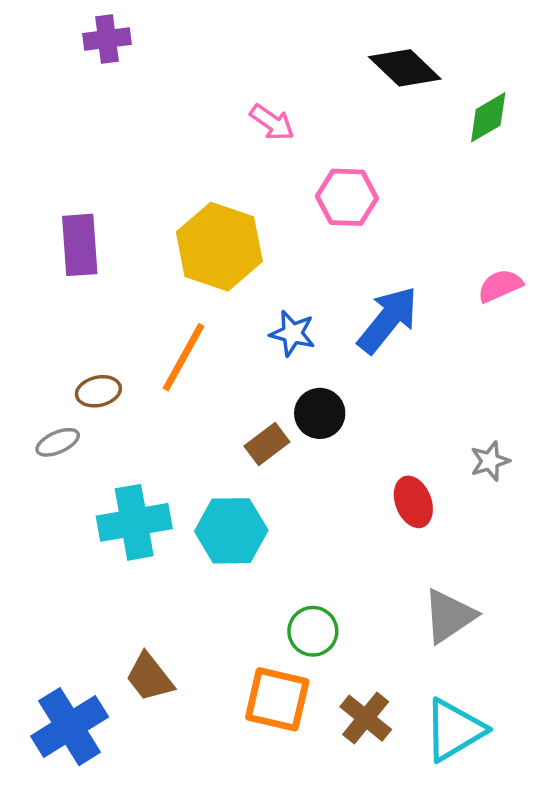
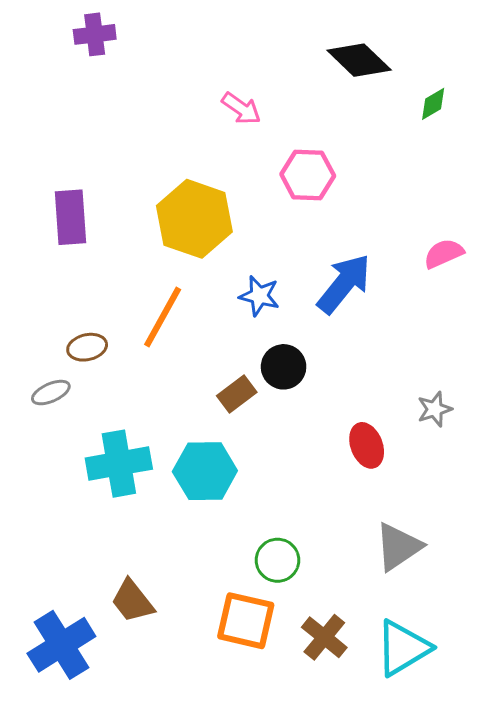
green diamond: (488, 117) -> (433, 104), size x0.7

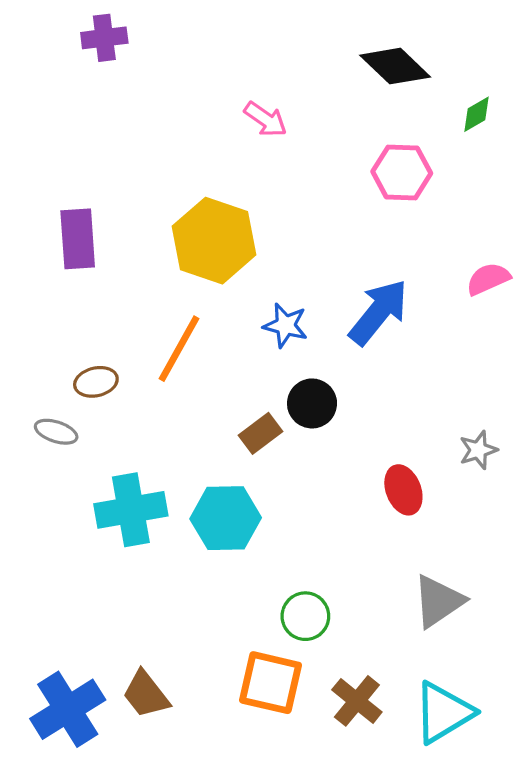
pink hexagon: (308, 175) -> (402, 172), moved
gray ellipse: (51, 393) -> (56, 432), turned 42
brown trapezoid: (132, 601) -> (146, 694), moved

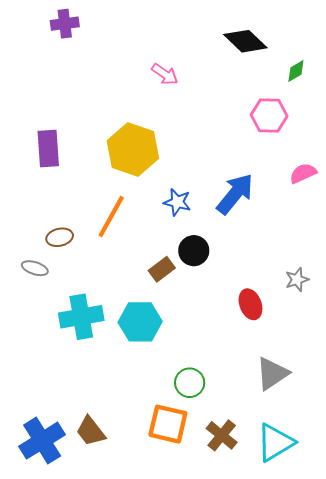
pink hexagon: (402, 172) -> (269, 115), moved

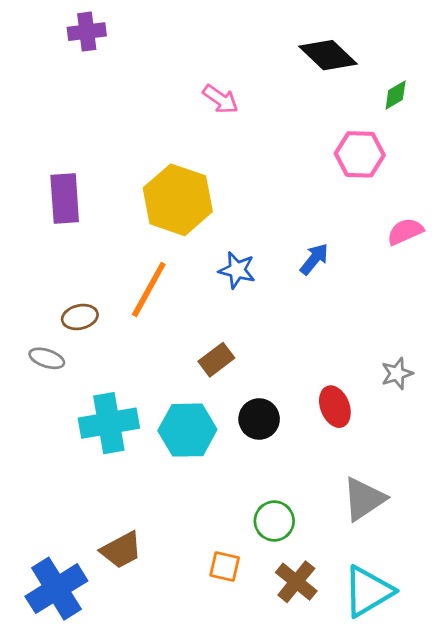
blue arrow: (235, 194) -> (314, 259), size x0.6
black circle: (194, 251) -> (259, 419), moved
green circle: (190, 383) -> (274, 521), moved
orange square: (168, 424) -> (225, 567), size x0.6
brown trapezoid: (91, 431) -> (121, 550), moved, turned -80

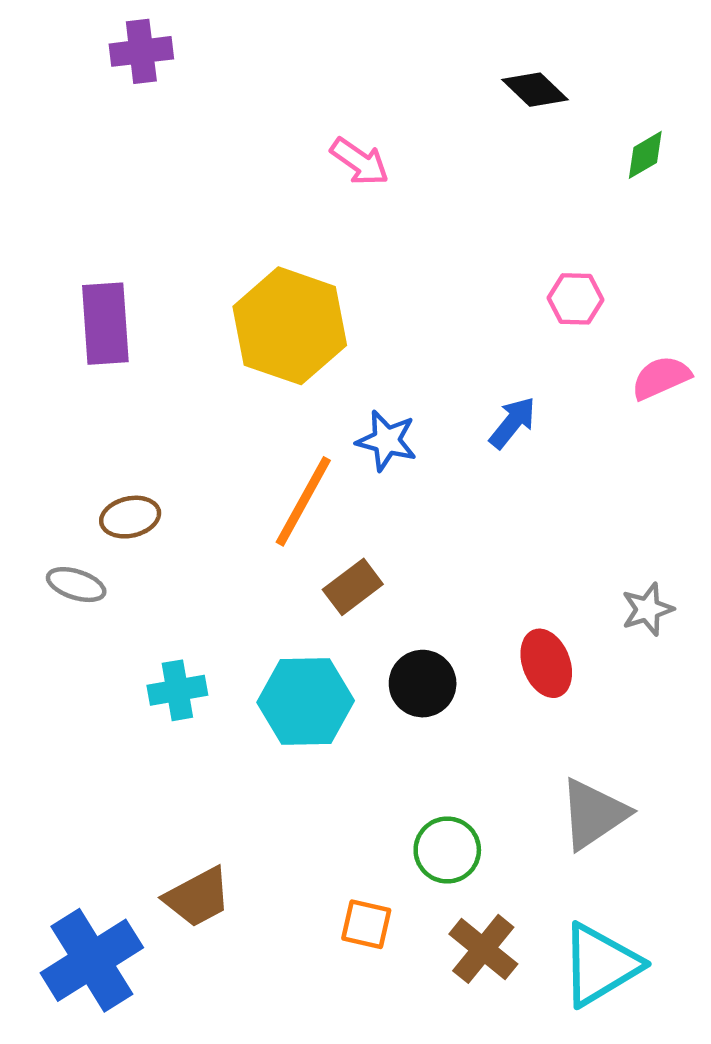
black diamond: (328, 55) -> (535, 90), size x0.7
pink hexagon: (360, 154) -> (576, 299), moved, size x0.7
orange line: (149, 289) -> (303, 501), moved
cyan cross: (109, 423) -> (177, 690), size x0.6

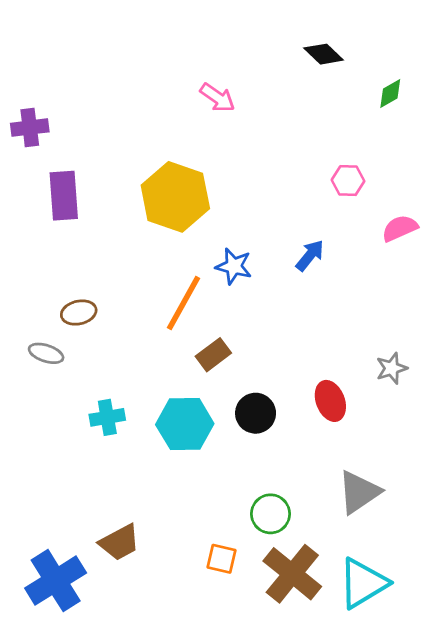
purple cross: (141, 51) -> (30, 128), moved
brown cross: (483, 949) -> (292, 574), size x1.4

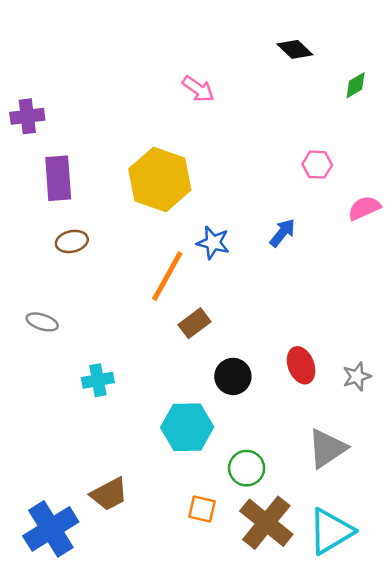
brown ellipse: (79, 313) -> (72, 241), moved
gray star: (392, 368) -> (357, 376), moved
cyan hexagon: (185, 424) -> (187, 427), moved

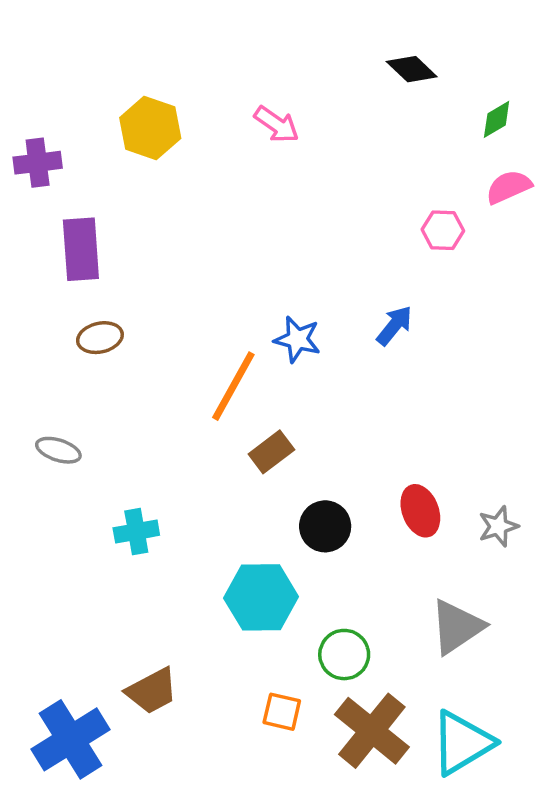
yellow hexagon: (160, 179) -> (150, 128), moved, size x0.7
pink semicircle: (364, 208) -> (509, 187), moved

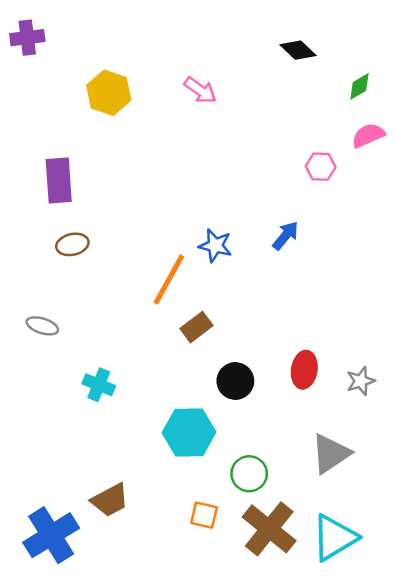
purple cross: (38, 163) -> (27, 38), moved
red ellipse: (420, 511) -> (304, 370), turned 30
cyan cross: (136, 532) -> (99, 385), turned 32

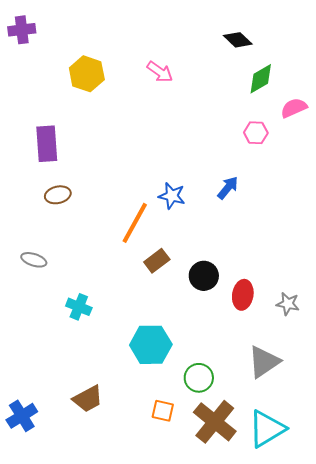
green diamond: (359, 86) -> (261, 79), moved, size x1.4
black circle: (235, 381) -> (204, 276), moved
gray star: (361, 381) -> (288, 304), turned 30
blue cross: (51, 535) -> (22, 416), moved, size x0.7

